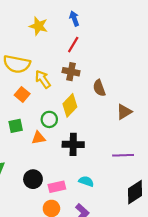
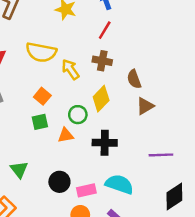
orange square: (22, 94) -> (42, 96), moved
brown triangle: (124, 112) -> (145, 106), moved
cyan semicircle: (86, 181) -> (119, 184), size x1.6

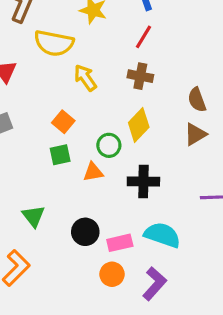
yellow semicircle: (41, 52) -> (54, 43), moved
yellow arrow: (70, 69) -> (85, 78), moved
brown semicircle: (134, 79) -> (197, 100), moved

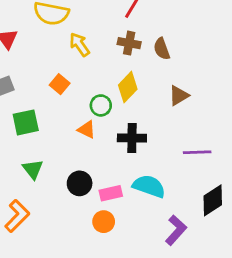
brown semicircle: (197, 100) -> (162, 49), moved
green square: (60, 155) -> (26, 122), moved, size x1.4
orange triangle: (93, 172) -> (87, 130), turned 36
purple L-shape: (154, 284) -> (176, 230), moved

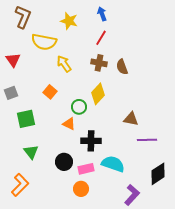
brown triangle: (179, 96) -> (131, 119), moved, turned 42
black cross: (132, 138) -> (91, 141), moved

